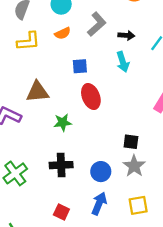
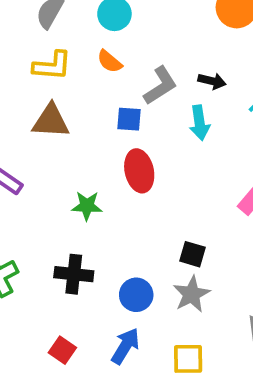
gray L-shape: (97, 24) -> (160, 86), moved
orange semicircle: (63, 33) -> (109, 61), turned 56
brown triangle: (37, 92) -> (51, 121), moved

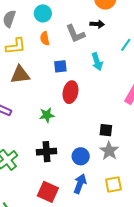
orange semicircle: (109, 61) -> (45, 38), turned 48
black arrow: (212, 81) -> (97, 24), moved
gray L-shape: (160, 86) -> (75, 34), moved, turned 110
red ellipse: (139, 171) -> (70, 92), turned 35
red square: (62, 350) -> (48, 192), size x1.5

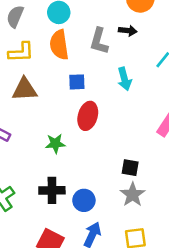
gray L-shape: (75, 34) -> (99, 41), turned 35
orange semicircle: (45, 38) -> (59, 45), size x1.6
blue circle: (81, 156) -> (84, 200), moved

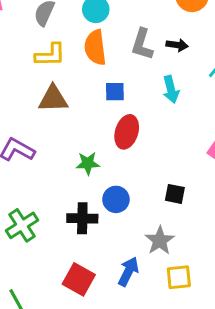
black arrow: (128, 31) -> (177, 45), moved
gray star: (133, 195) -> (160, 241), moved
blue circle: (84, 200) -> (116, 199), moved

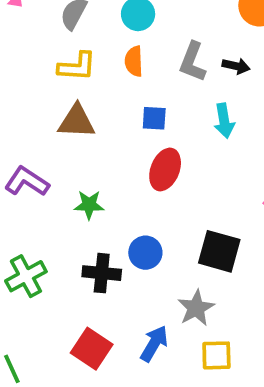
orange semicircle: (95, 47) -> (134, 61), size x0.7
green star: (88, 163) -> (89, 205), moved
black square: (175, 194) -> (219, 251), size x1.6

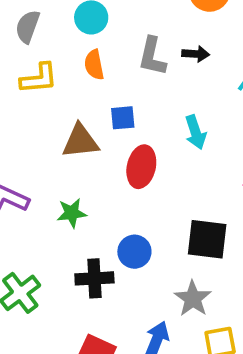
brown triangle: (77, 121) -> (80, 141), moved
cyan arrow: (224, 121) -> (195, 132), moved

